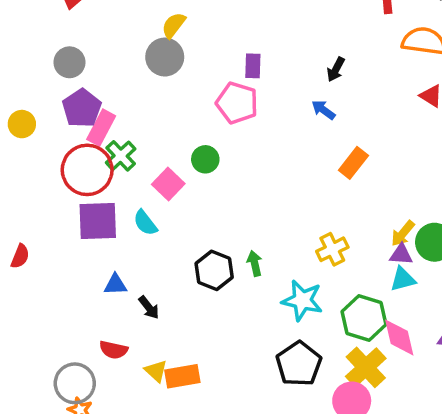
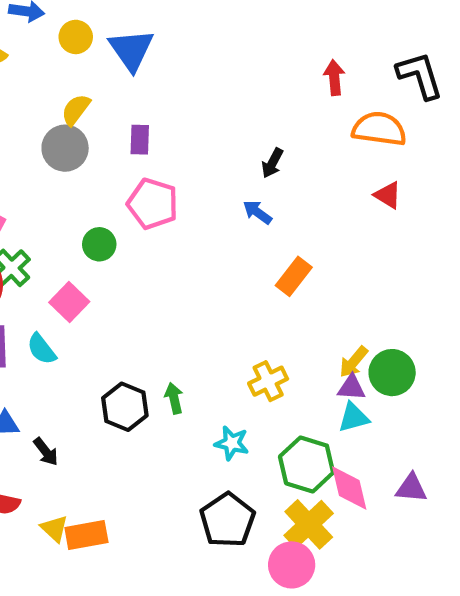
purple rectangle: (253, 66) -> (140, 140), moved
green circle: (205, 159) -> (99, 244), moved
cyan star: (302, 300) -> (232, 443), size x0.7

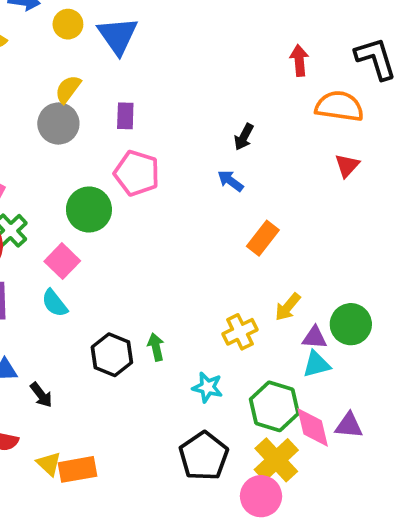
red triangle: (388, 195) -> (347, 166), turned 40
green circle: (99, 244) -> (89, 209), size x1.5
cyan semicircle: (42, 349) -> (55, 303), moved
yellow arrow: (354, 362) -> (288, 307), moved
purple triangle: (411, 488) -> (349, 425), moved

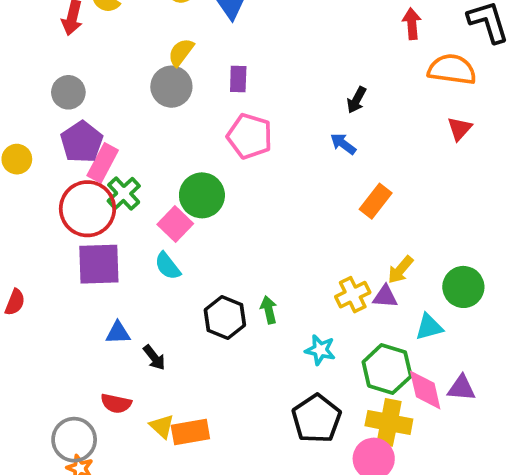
green circle: (89, 209) -> (202, 195), moved
purple triangle: (315, 338) -> (385, 297), moved
yellow cross: (276, 460) -> (389, 422), turned -36

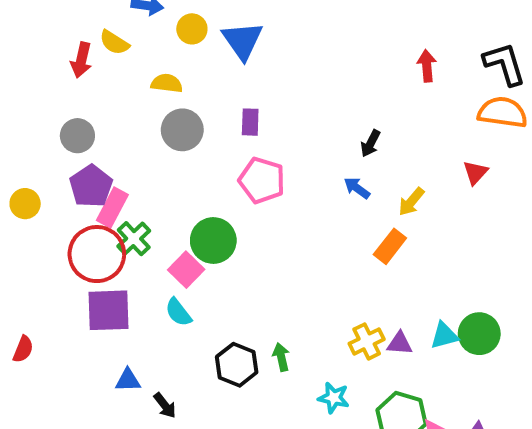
yellow semicircle: (181, 52) -> (167, 83), moved, turned 60
orange semicircle: (452, 69) -> (502, 112), moved
yellow arrow: (400, 270) -> (411, 202), moved
cyan triangle: (429, 327) -> (444, 336), moved

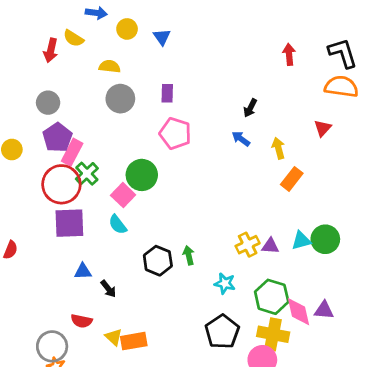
blue triangle: (242, 41) -> (162, 37), size x0.6
yellow arrow: (411, 202) -> (278, 148), turned 125
orange rectangle: (390, 246) -> (292, 179), moved

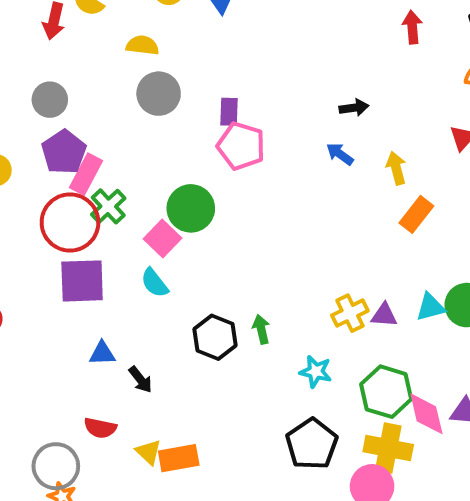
purple rectangle: (167, 93) -> (229, 112), moved
black arrow: (250, 108) -> (354, 108), turned -126

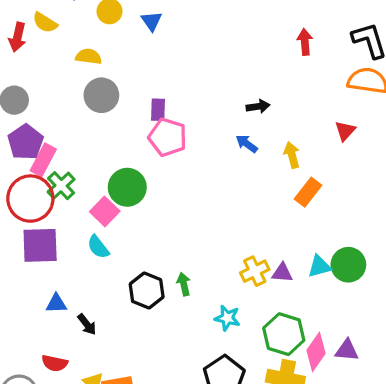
pink diamond: (426, 414) -> (316, 352), turned 48

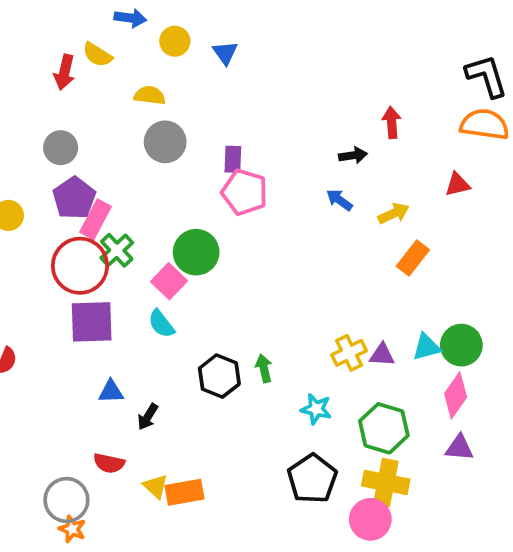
red arrow: (305, 42) -> (392, 122), moved
red triangle: (345, 131) -> (457, 184), turned 35
yellow arrow: (292, 155) -> (394, 213), turned 80
black arrow: (87, 324) -> (148, 417), turned 70
pink diamond: (316, 352) -> (456, 395), moved

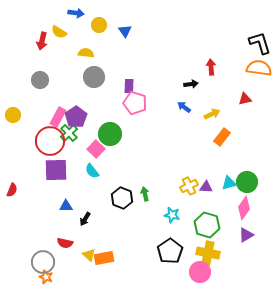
purple pentagon: (74, 198) -> (76, 117), moved
purple triangle: (459, 448) -> (246, 235), turned -35

